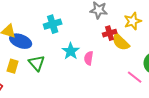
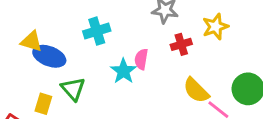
yellow semicircle: (121, 42) -> (196, 90), moved
pink semicircle: (89, 58) -> (141, 59), moved
yellow rectangle: (13, 66) -> (43, 104), moved

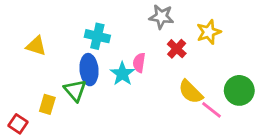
cyan cross: (97, 31) -> (97, 36), turned 30
red cross: (181, 44) -> (177, 49), turned -30
blue ellipse: (49, 56) -> (89, 70), moved, turned 64

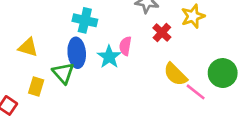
yellow triangle: (36, 46) -> (28, 47), moved

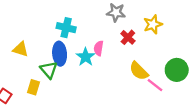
yellow rectangle: (36, 87) -> (34, 87), moved

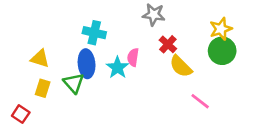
yellow star: (153, 24) -> (221, 29), moved
green circle: (177, 70) -> (222, 51), moved
yellow semicircle: (139, 71) -> (181, 66), moved
yellow rectangle: (34, 87) -> (43, 88), moved

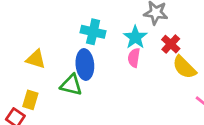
cyan star: (118, 68) -> (135, 37), moved
green triangle: (74, 83) -> (71, 85), turned -35
yellow rectangle: (43, 88) -> (30, 100), moved

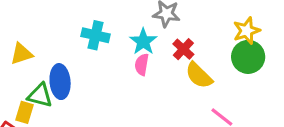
yellow triangle: (36, 59) -> (21, 54), moved, turned -35
blue ellipse: (85, 65) -> (60, 82), moved
green triangle: (71, 85) -> (40, 95), moved

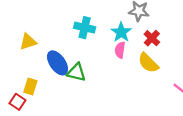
yellow semicircle: (199, 75) -> (148, 63), moved
blue ellipse: (60, 82) -> (58, 63), turned -30
green triangle: (40, 95) -> (76, 72), moved

